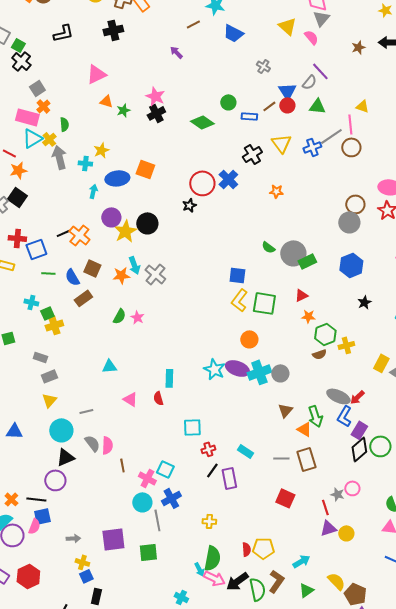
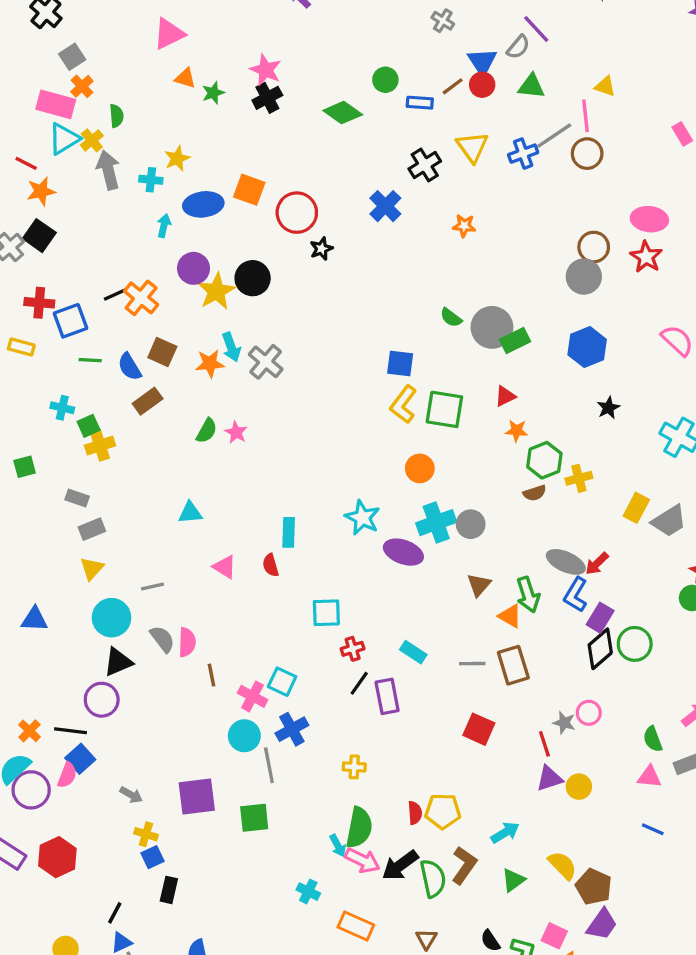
red circle: (202, 183) -> (297, 213), moved
purple ellipse: (237, 368) -> (403, 552), moved
blue square: (42, 516) -> (80, 759), turned -30
gray arrow: (73, 538) -> (131, 795), turned 32

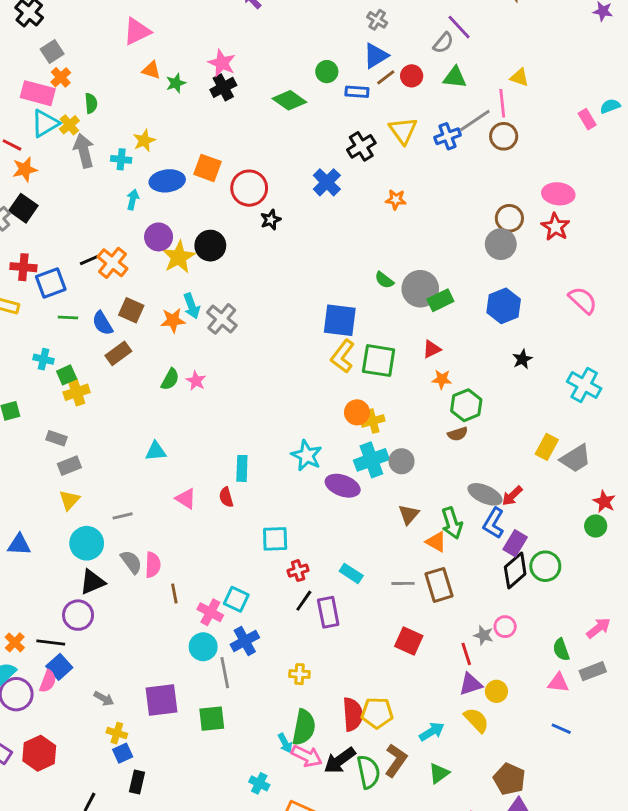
blue triangle: (482, 62) -> (376, 56), moved, turned 32
blue square: (400, 363) -> (340, 320), size x1.4
yellow cross: (579, 478) -> (373, 421), moved
red semicircle: (415, 813) -> (353, 714), size x1.6
yellow semicircle: (562, 865) -> (476, 720), moved

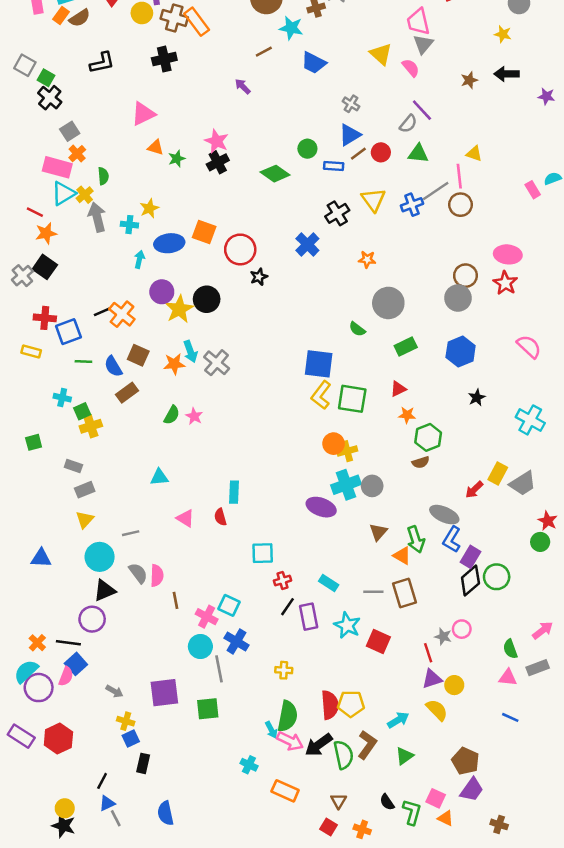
gray circle: (420, 289) -> (388, 303), moved
cyan star: (307, 456) -> (347, 625), moved
red arrow: (512, 496) -> (474, 490), moved
blue cross: (245, 641) -> (236, 642), turned -30

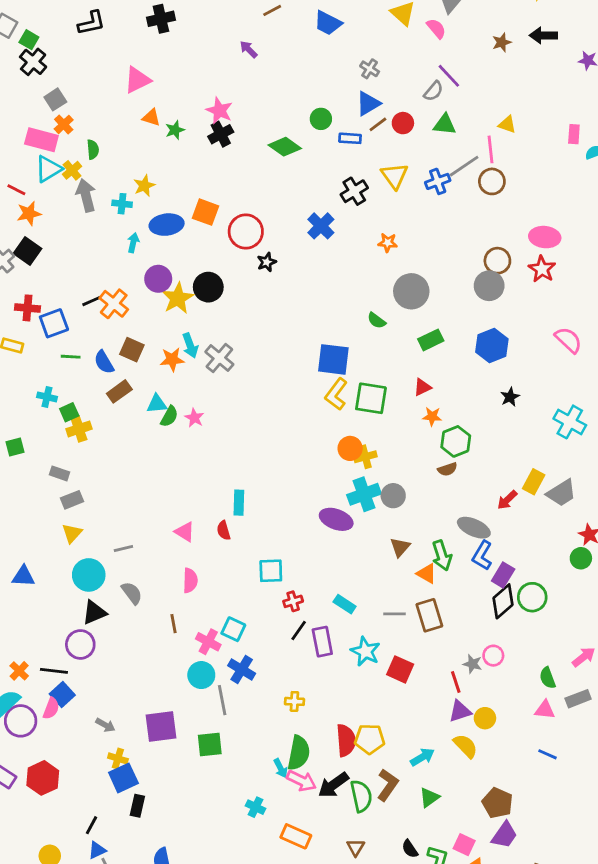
pink rectangle: (533, 190) -> (574, 134), moved, turned 35
cyan triangle: (159, 477) -> (157, 404), moved
pink semicircle: (157, 576) -> (190, 580), moved
blue square: (131, 739) -> (123, 778), size x1.5

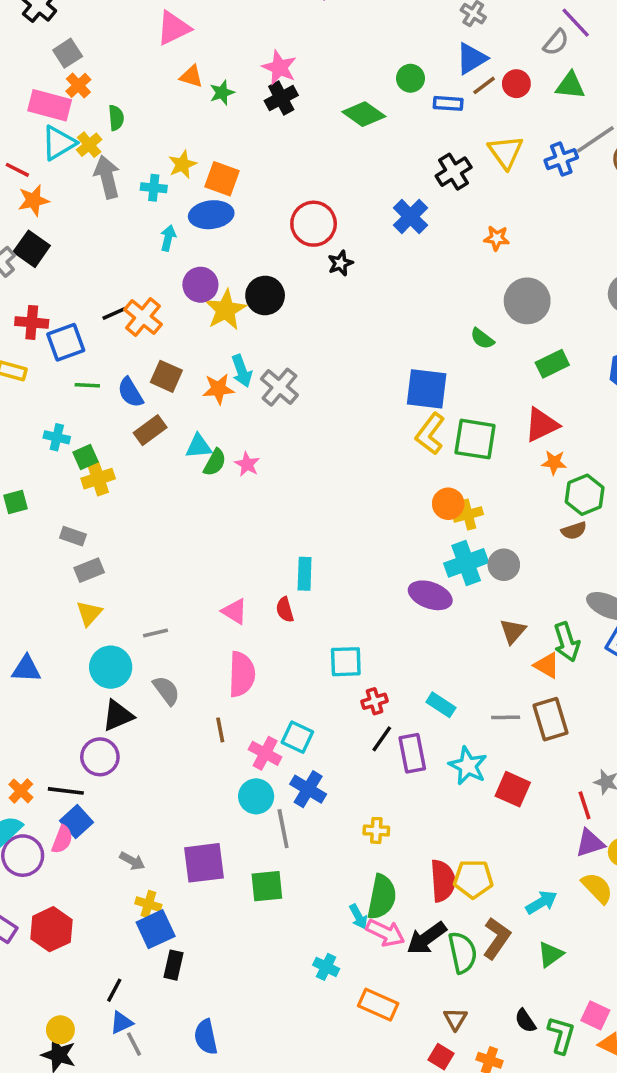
orange square: (205, 212) -> (222, 179), moved
red triangle: (422, 387) -> (542, 425), size x1.5
pink semicircle: (190, 580) -> (242, 674), size x1.4

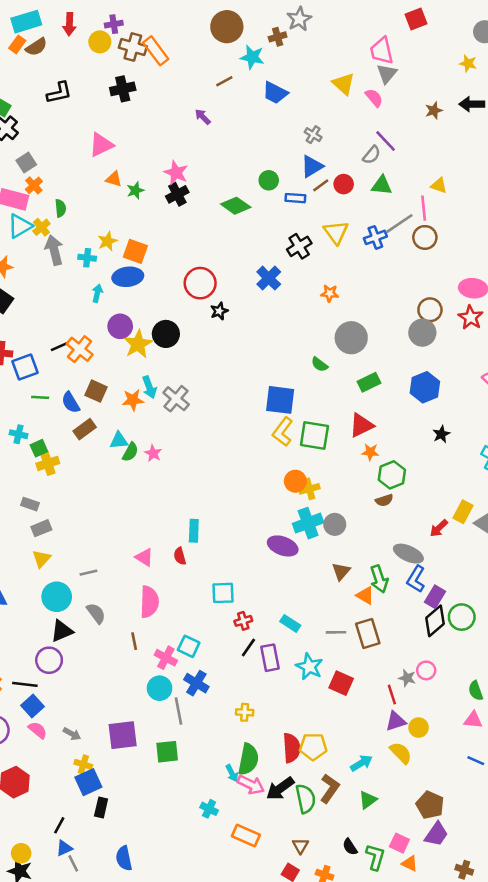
pink semicircle: (62, 839) -> (38, 730), moved, turned -72

